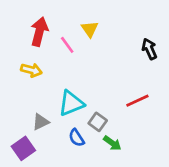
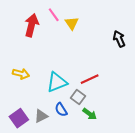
pink line: (67, 45) -> (54, 15), moved
yellow arrow: (31, 70) -> (21, 74), moved
red line: (137, 101) -> (90, 79), moved
gray triangle: (41, 122) -> (41, 116), moved

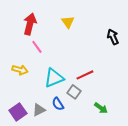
pink line: (54, 15) -> (37, 47), moved
green arrow: (90, 114) -> (101, 108), moved

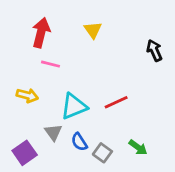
pink line: (37, 47) -> (51, 64), turned -40
gray square: (74, 92) -> (102, 153), moved
gray triangle: (39, 110) -> (53, 132), moved, turned -40

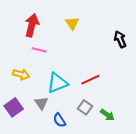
blue semicircle: (79, 142) -> (59, 120), moved
purple square: (25, 153) -> (14, 107), moved
gray square: (102, 153) -> (85, 107), moved

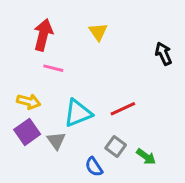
purple square: (14, 107) -> (27, 132), moved
blue semicircle: (59, 120) -> (94, 167), moved

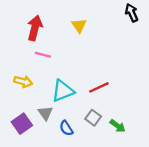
black arrow: (163, 54) -> (132, 13), moved
purple square: (27, 132) -> (22, 124), moved
blue semicircle: (94, 167) -> (66, 128), moved

